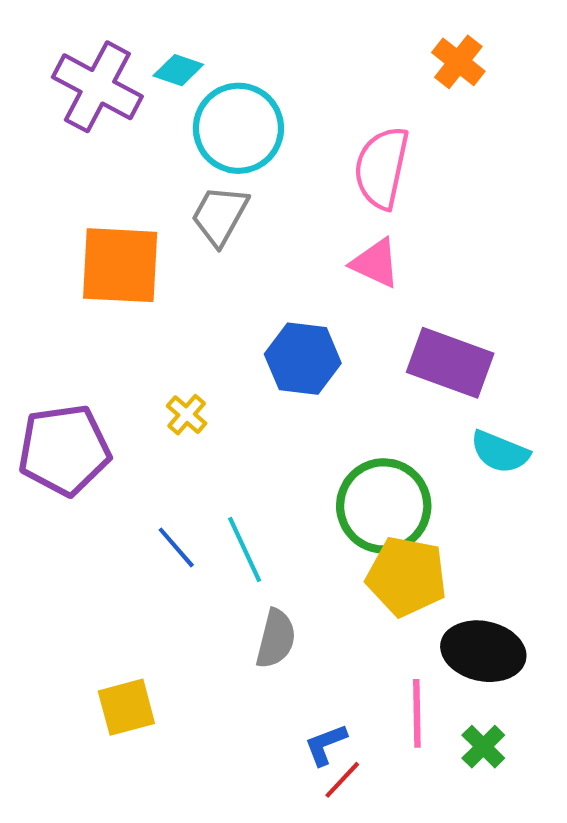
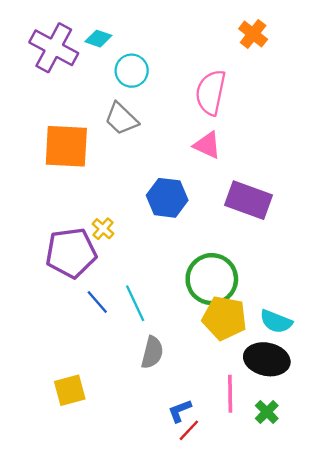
cyan circle: (238, 128) -> (132, 71), size x0.7
gray trapezoid: (220, 215) -> (121, 119), turned -75
purple pentagon: (64, 450) -> (71, 253), moved
cyan semicircle: (500, 452) -> (276, 321), moved

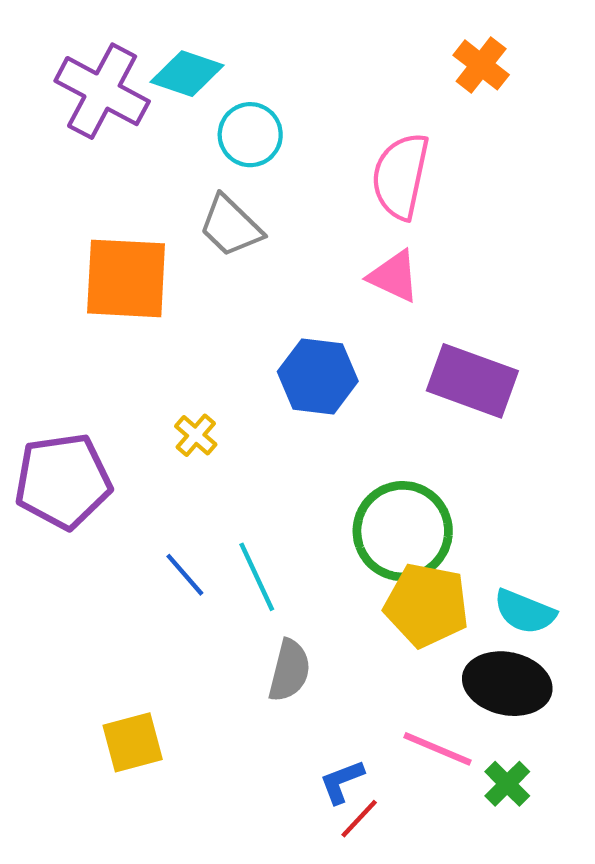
cyan diamond: (98, 39) -> (187, 74), size x1.4
purple pentagon: (71, 253) -> (63, 481), moved
pink line: (230, 394) -> (438, 749), turned -66

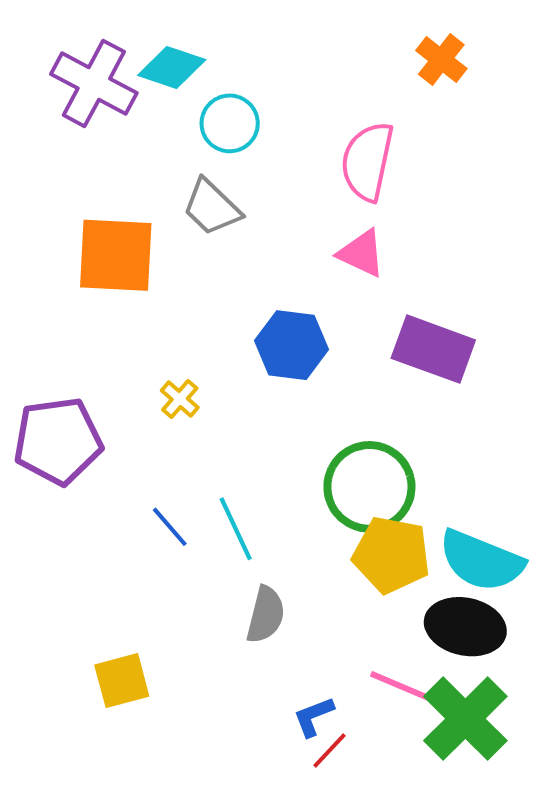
cyan semicircle: (525, 612) -> (481, 561), size x1.5
green cross: (507, 784) -> (465, 719), size x2.0

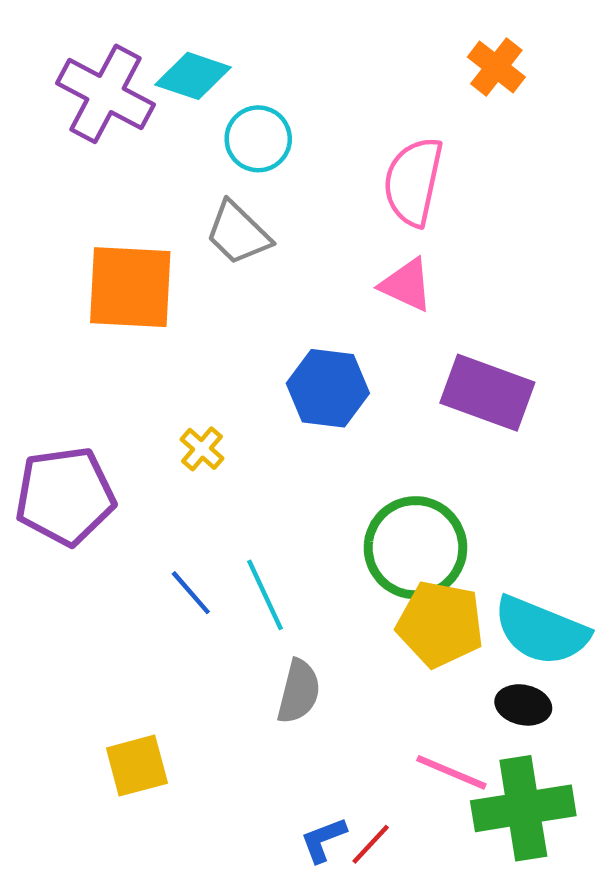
black ellipse: (465, 627) -> (523, 705), size x0.6
blue L-shape: (314, 717) -> (323, 840), moved
green cross: (465, 719) -> (523, 808), turned 36

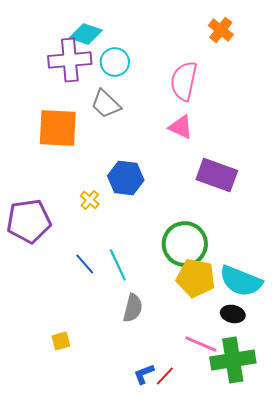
purple cross: (105, 94) -> (70, 60), moved, turned -33
blue hexagon: (328, 388) -> (126, 178), moved
yellow square: (137, 766) -> (61, 341), size x0.7

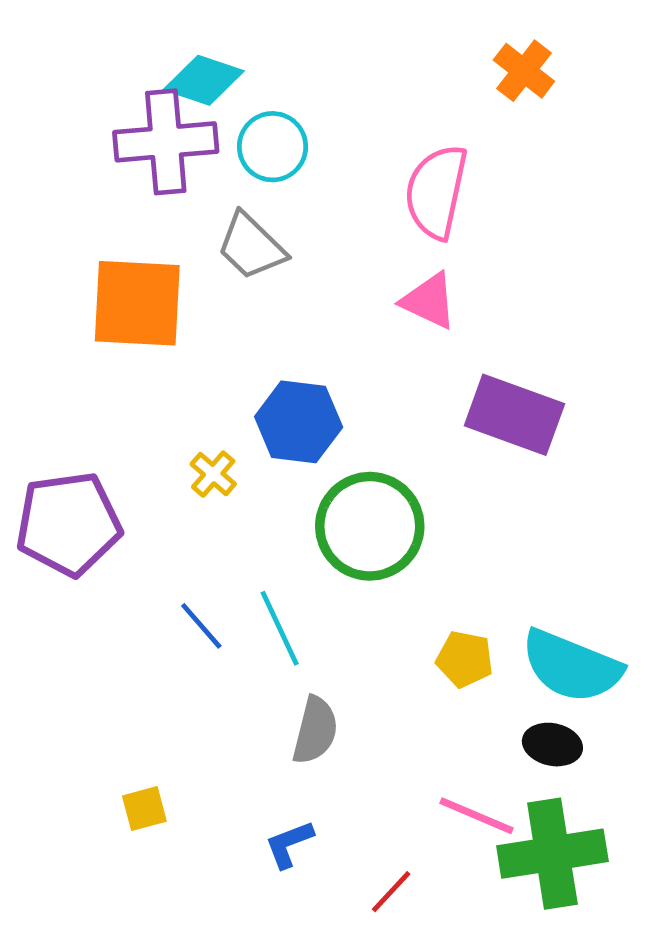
green circle: (185, 244) -> (370, 526), moved
yellow pentagon: (196, 278) -> (465, 659), size x0.6
blue L-shape: (144, 374) -> (289, 844), moved

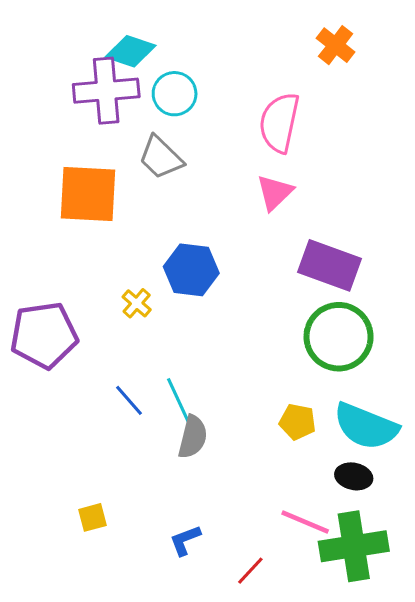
pink triangle: (429, 301) -> (275, 192), turned 51
green circle: (370, 526) -> (339, 337), moved
gray semicircle: (315, 730) -> (193, 437), moved

